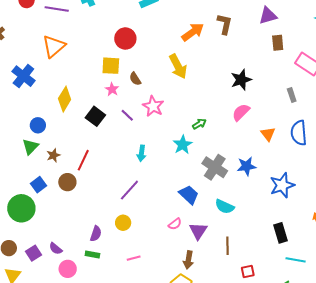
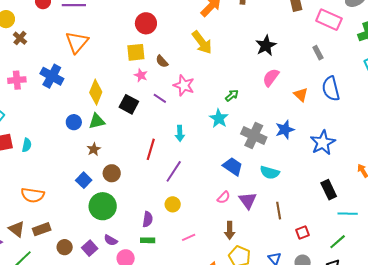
green triangle: (30, 147) -> (97, 121), moved, turned 42
red line: (83, 160) -> (151, 149), moved
green circle: (21, 208) -> (103, 206), moved
brown arrow: (188, 260) -> (230, 230), moved

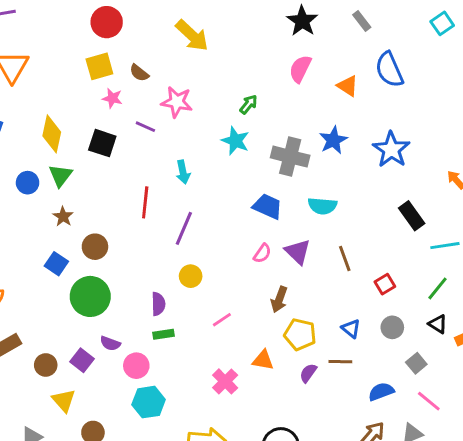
black star: (266, 46) -> (302, 21), moved
green triangle: (97, 121) -> (60, 175), turned -30
brown arrow: (230, 230) -> (279, 299), turned 30

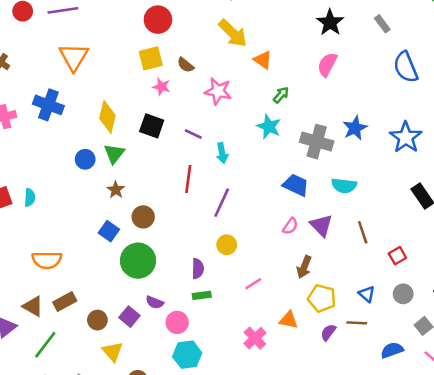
orange triangle: (348, 86) -> (263, 60), moved
purple line: (145, 127) -> (193, 134), moved

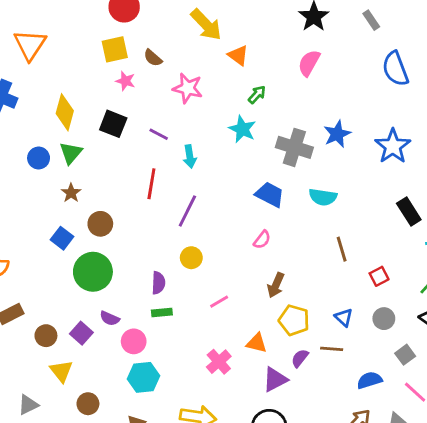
purple triangle: (321, 225) -> (275, 380), moved, turned 45

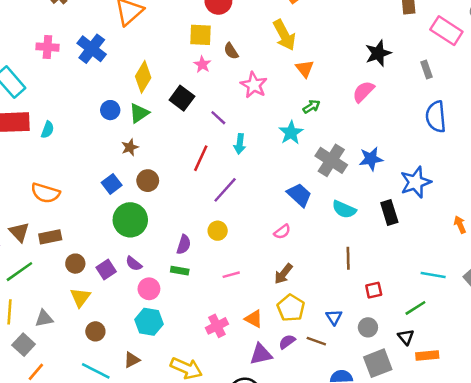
black rectangle: (409, 211) -> (389, 212), moved
gray square: (405, 355) -> (378, 363), size x1.6

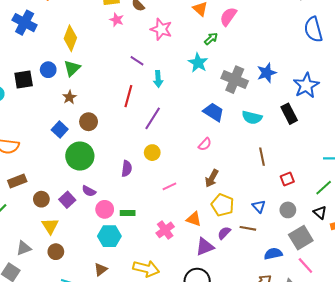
pink semicircle: (363, 92) -> (228, 17), moved
black square: (182, 98) -> (24, 79), moved, turned -36
green rectangle: (180, 271) -> (128, 213), moved
brown circle: (95, 331) -> (56, 252), moved

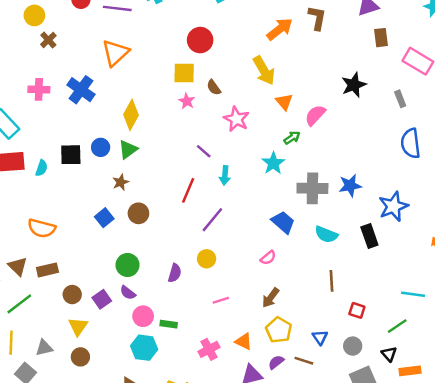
gray cross: (235, 80) -> (312, 188), turned -30
green circle: (80, 156) -> (128, 265), moved, size x0.7
red square: (287, 179) -> (357, 310), turned 32

